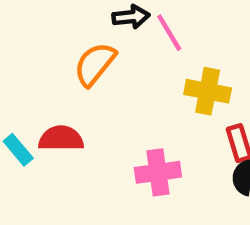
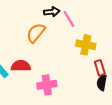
pink cross: (158, 172) -> (47, 85), moved

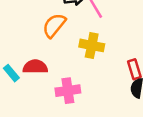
yellow cross: (86, 45) -> (92, 45), moved

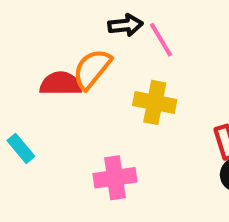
red semicircle: (35, 67) -> (61, 84), moved

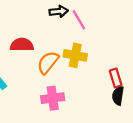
orange semicircle: (92, 69) -> (48, 62), moved

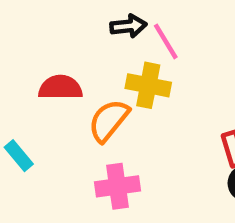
yellow cross: (75, 55) -> (148, 85), moved

